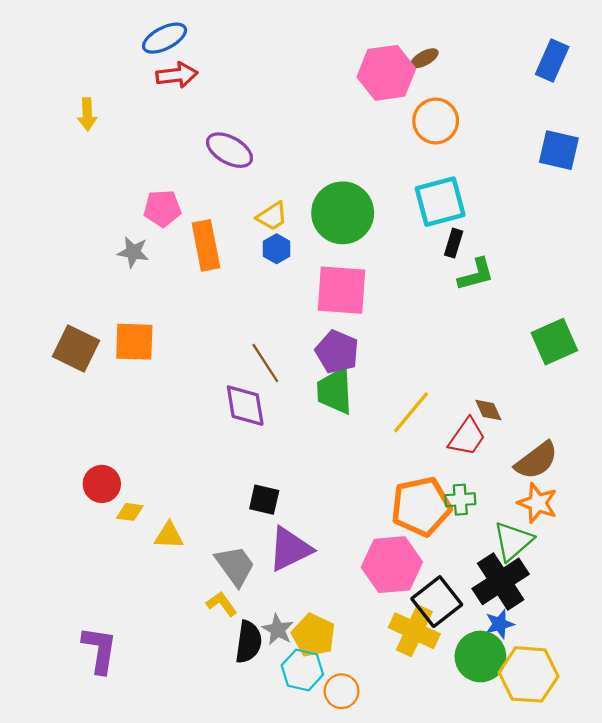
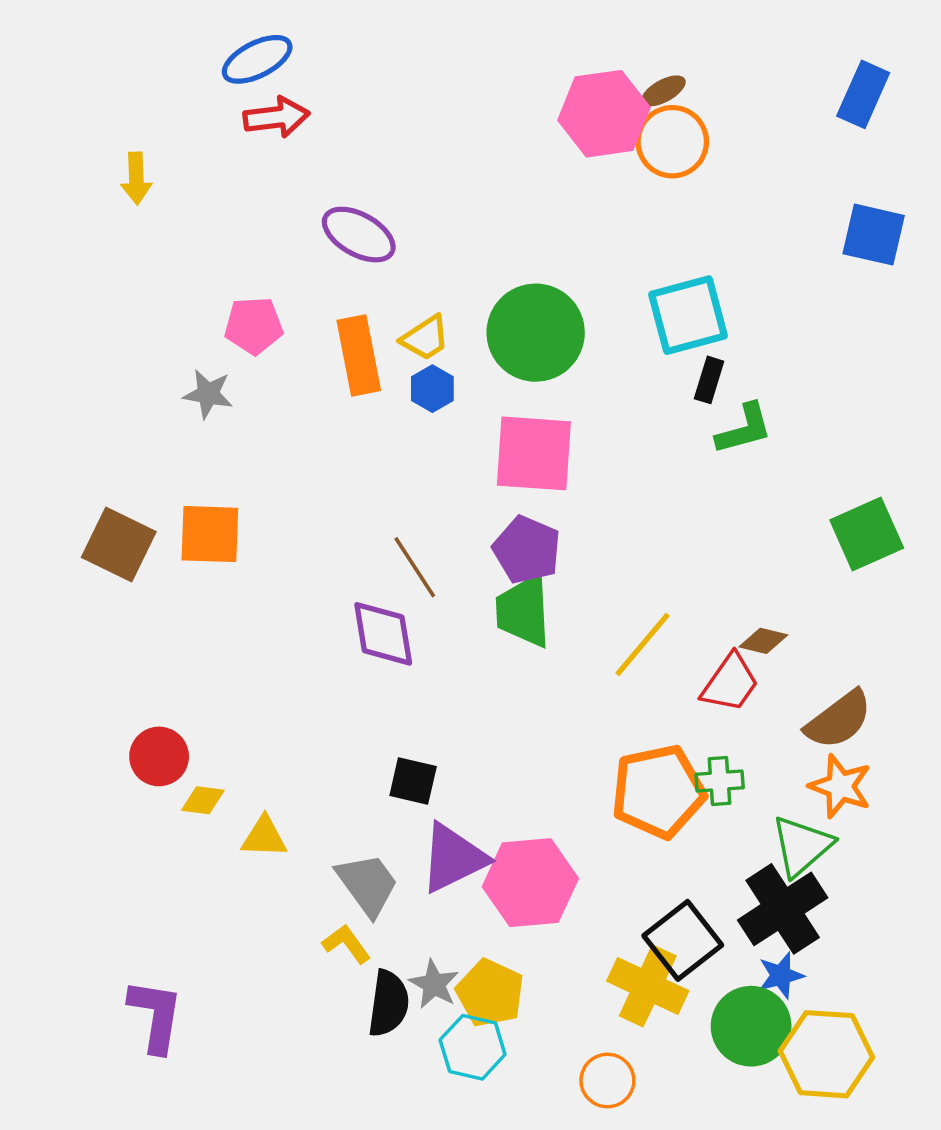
orange circle: (436, 121) -> (672, 142), moved
orange rectangle: (206, 245) -> (359, 355), moved
brown diamond: (488, 410) -> (763, 641), turned -52
pink hexagon: (392, 565) -> (530, 883), moved
orange circle: (342, 691) -> (607, 1081), moved

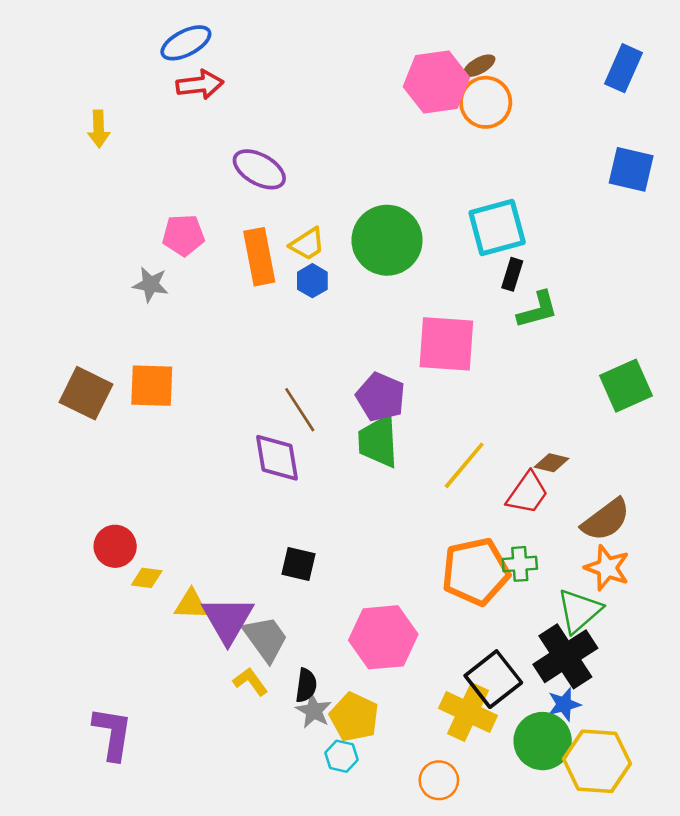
pink square: (534, 453) -> (446, 344), moved
purple triangle: (453, 858) -> (228, 620), moved, turned -34
black semicircle: (388, 1003) -> (306, 685), moved, size x0.7
cyan hexagon: (473, 1047) -> (341, 756), size x0.7

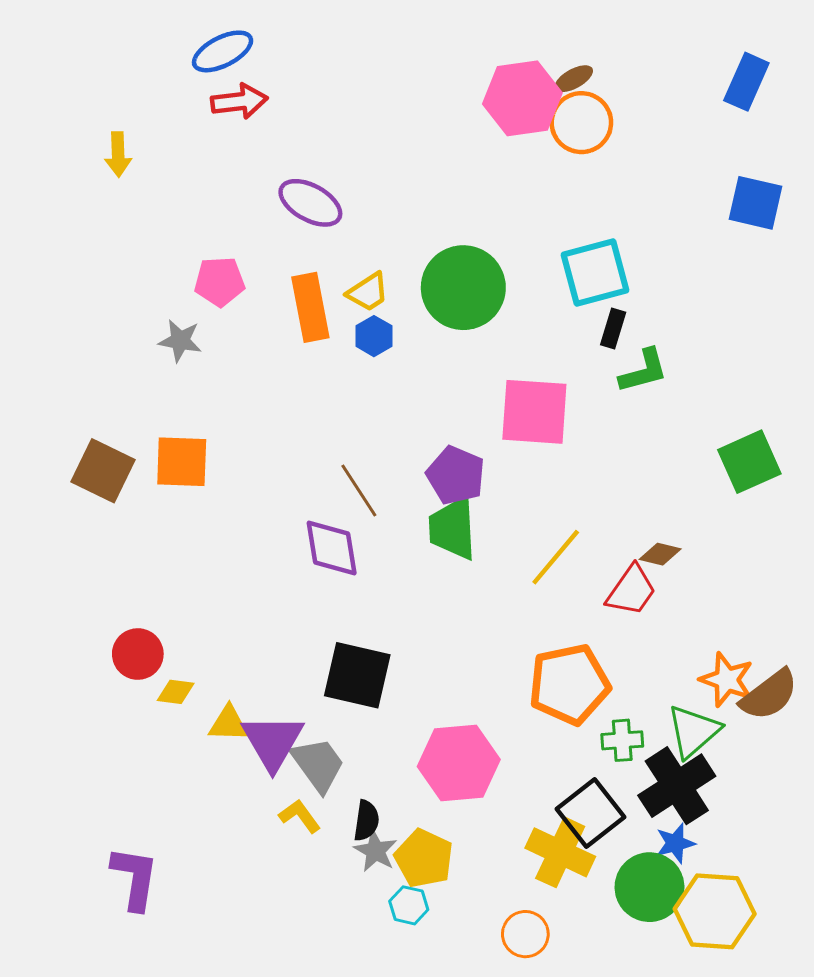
brown semicircle: (606, 520) -> (769, 695), moved
black square: (298, 564) -> (357, 675), size x1.6
green cross: (520, 564) -> (622, 740), moved

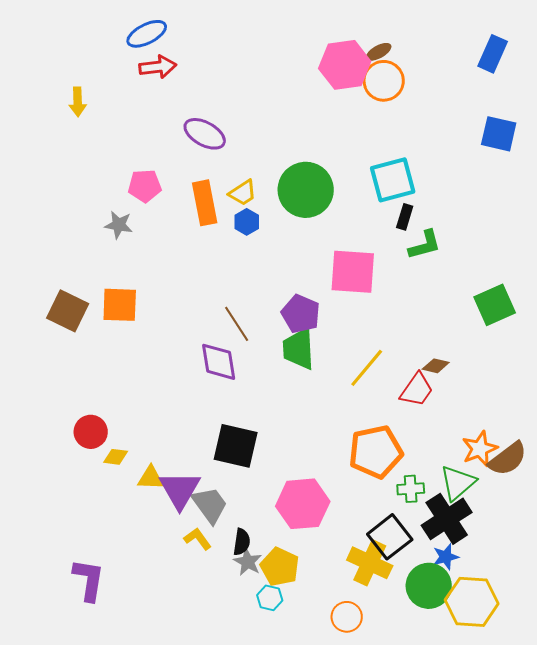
orange star: (727, 680) -> (480, 449), turned 30

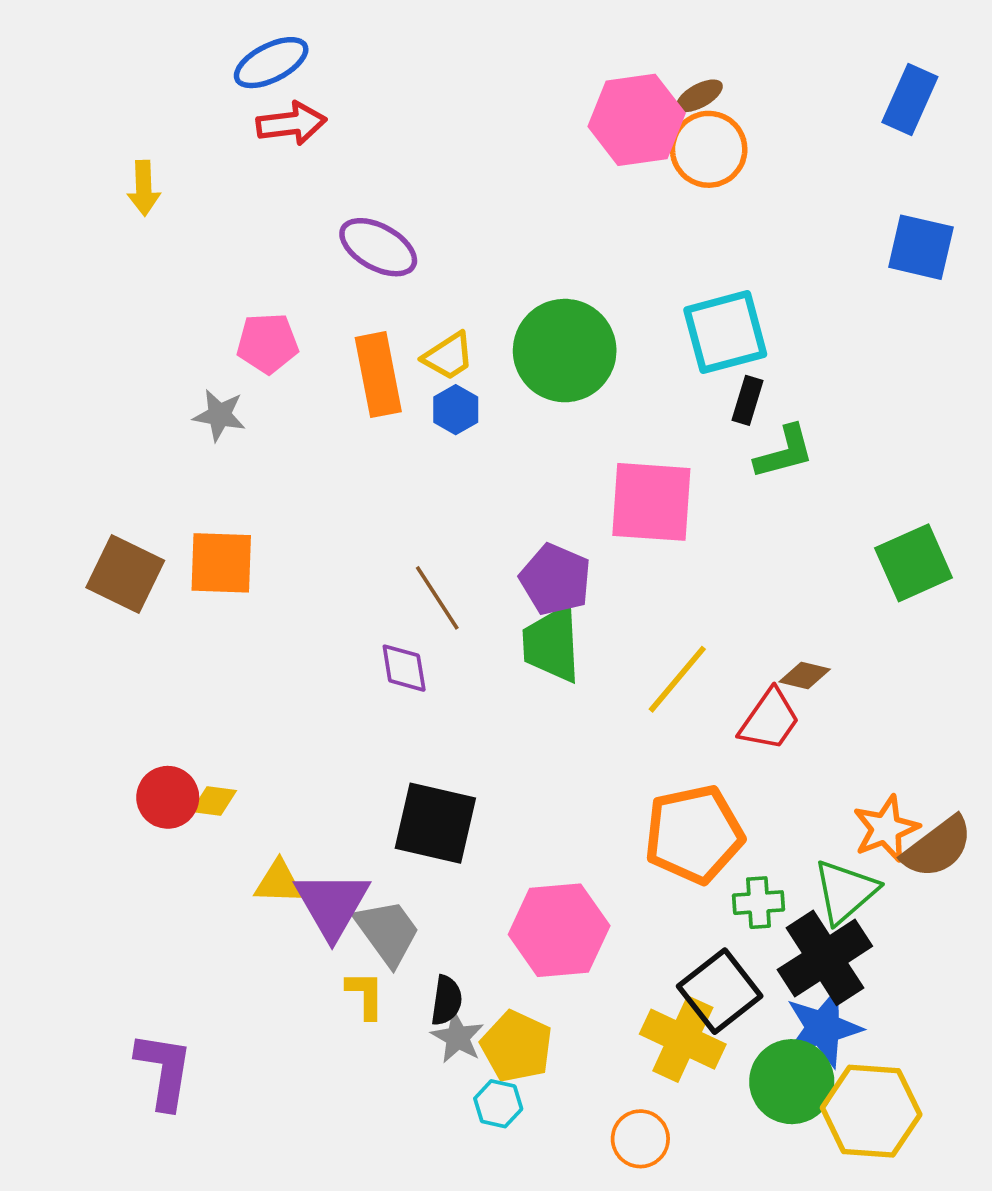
purple diamond: (219, 362) -> (404, 668), size x0.7
yellow diamond: (116, 457) -> (214, 801), moved
yellow L-shape: (198, 539) -> (365, 995), turned 36
blue star: (446, 557) -> (823, 1028), size x1.6

